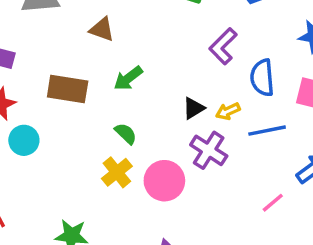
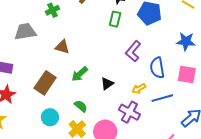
brown rectangle: (68, 89) -> (45, 83), turned -60
black triangle: (194, 108) -> (107, 84), moved
cyan circle: (24, 140) -> (50, 117), moved

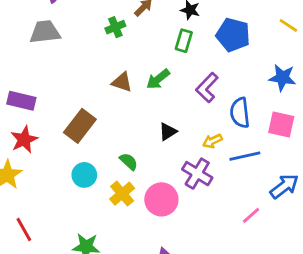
green cross: (53, 10) -> (115, 27), moved
gray trapezoid: (25, 32) -> (45, 32), moved
brown triangle: (62, 47) -> (122, 82), moved
green arrow: (80, 74) -> (158, 79), moved

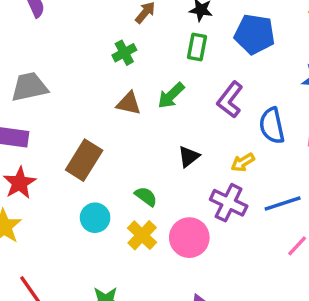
green cross: (115, 27) -> (124, 53), moved
gray trapezoid: (45, 32) -> (29, 87), moved
blue line: (245, 156) -> (283, 203), moved

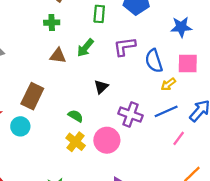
green cross: (124, 53) -> (52, 23), turned 32
purple L-shape: (230, 100) -> (125, 47), turned 50
yellow arrow: (243, 162) -> (168, 84), moved
cyan circle: (95, 218) -> (20, 126), moved

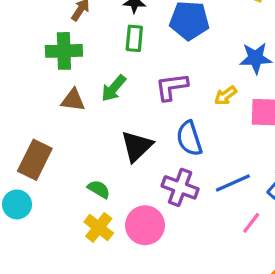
green cross: (52, 23) -> (64, 51), size x1.5
blue semicircle: (154, 61) -> (189, 138), moved
yellow arrow: (168, 84) -> (226, 96), moved
black triangle: (101, 87) -> (137, 146), size x1.5

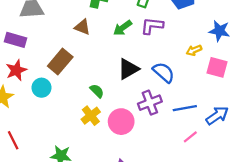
purple L-shape: (172, 87) -> (152, 26), moved
brown triangle: (73, 100) -> (82, 27), moved
blue semicircle: (189, 138) -> (164, 72), turned 135
purple cross: (180, 187) -> (150, 103), turned 35

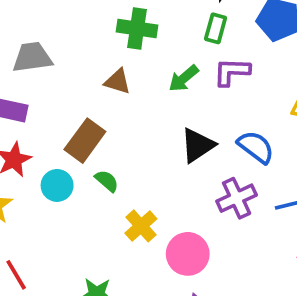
green semicircle: (97, 91) -> (107, 181), moved
pink circle: (121, 122) -> (188, 254), moved

